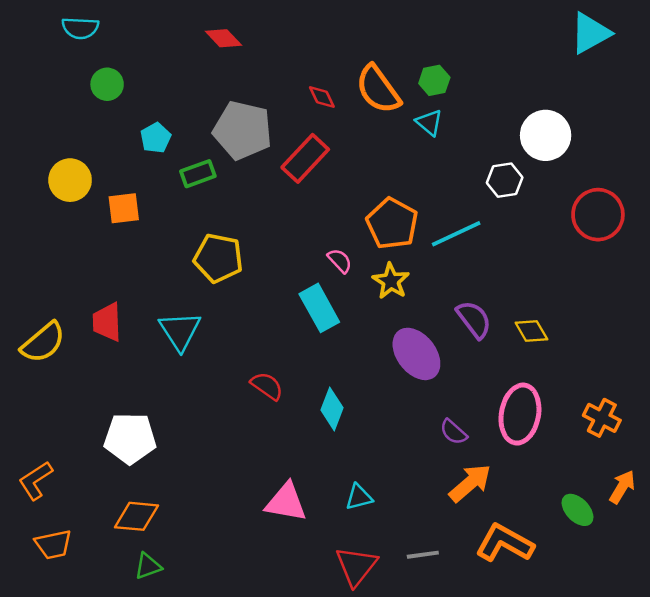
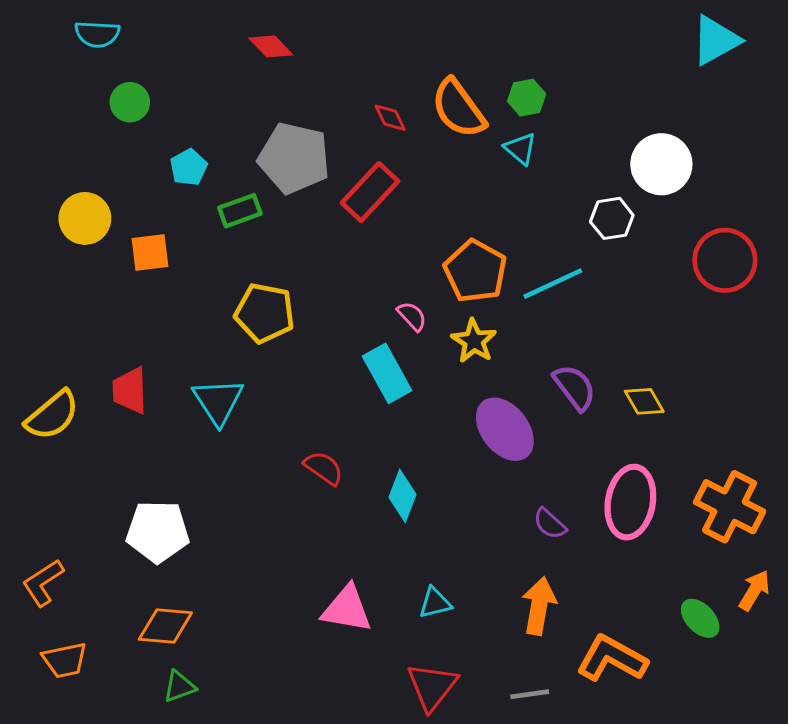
orange cross: (602, 418) -> (730, 507), size x1.5
orange arrow: (470, 483) -> (539, 606), moved, turned -39
gray line: (423, 555) -> (530, 694), moved

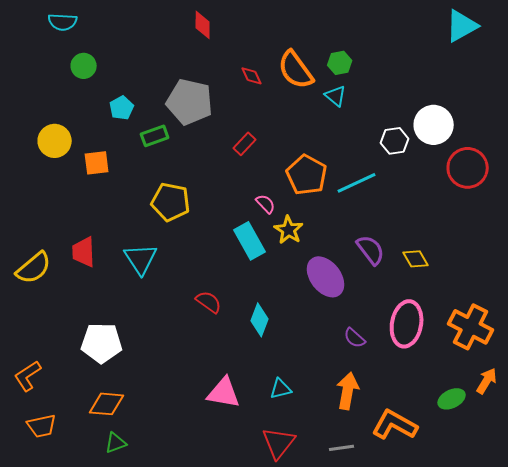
red diamond: (271, 46) -> (203, 25), moved, turned 44
white circle: (661, 164) -> (434, 125), moved
red rectangle: (370, 192) -> (245, 144), moved, size x0.6
yellow star: (474, 341) -> (289, 230), moved
green ellipse: (700, 618) -> (452, 399), turned -72

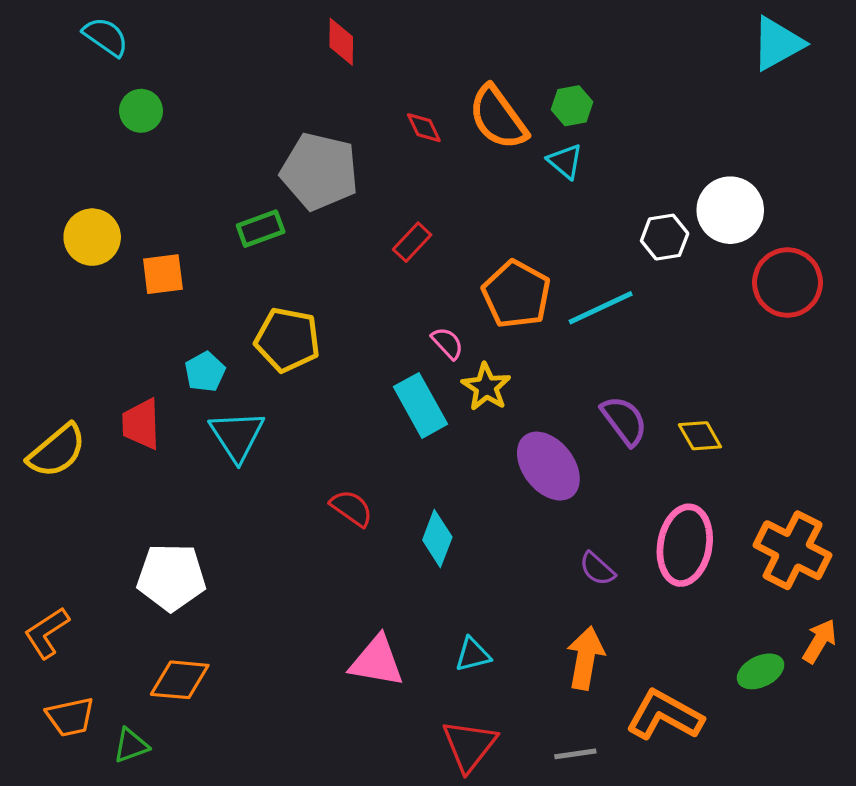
cyan semicircle: (63, 22) -> (106, 37), turned -148
cyan pentagon: (122, 108) -> (205, 372), moved
green triangle: (116, 443) -> (131, 745), moved

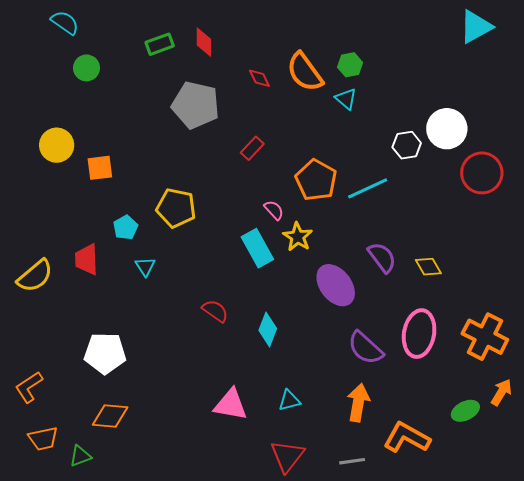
red diamond: (341, 42) -> (204, 42), moved
green rectangle: (261, 229) -> (160, 44), moved
cyan triangle: (237, 436) -> (145, 267), size x0.6
purple semicircle: (597, 569) -> (366, 348), size x1.6

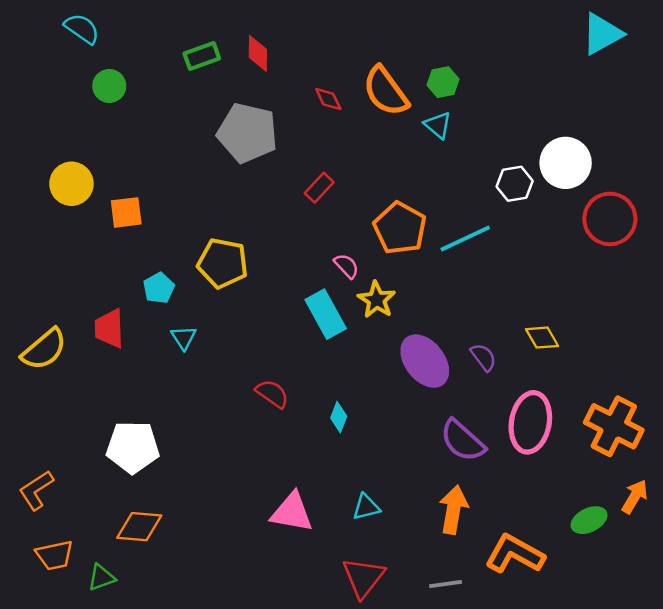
purple semicircle: (382, 257) -> (483, 357), moved, size x0.7
cyan diamond: (268, 329) -> (339, 417), size x0.7

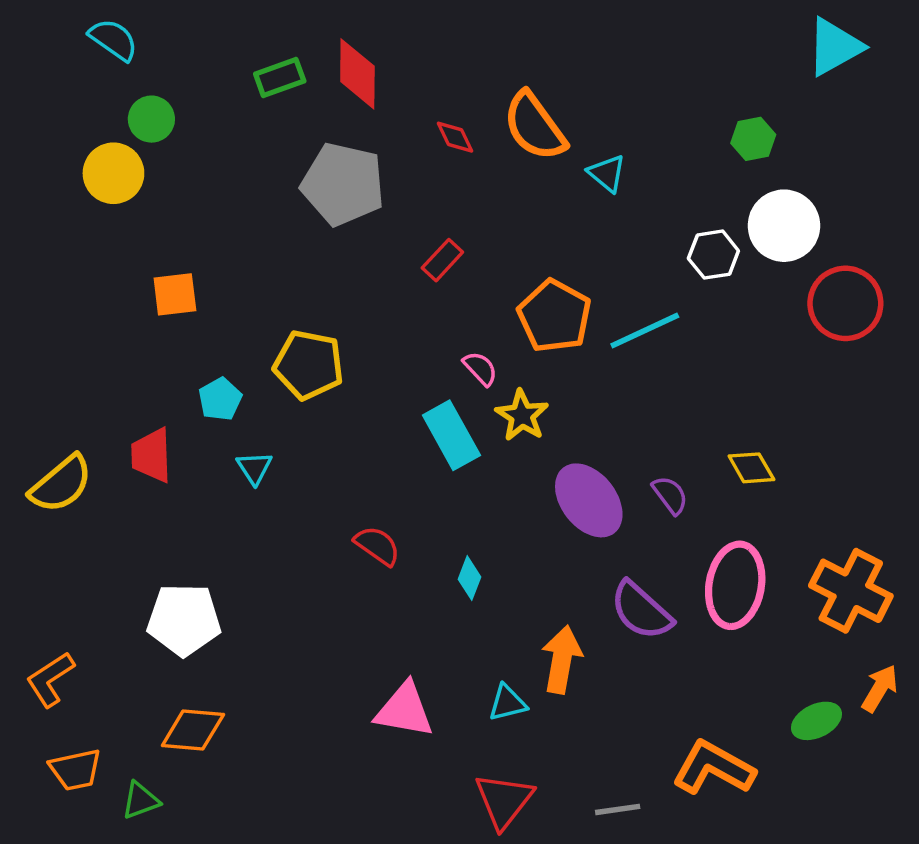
red diamond: (258, 53) -> (357, 74), size x1.4
green hexagon: (443, 82) -> (753, 139), moved
yellow circle: (71, 184) -> (113, 173), moved
orange arrow: (453, 510) -> (562, 659), moved

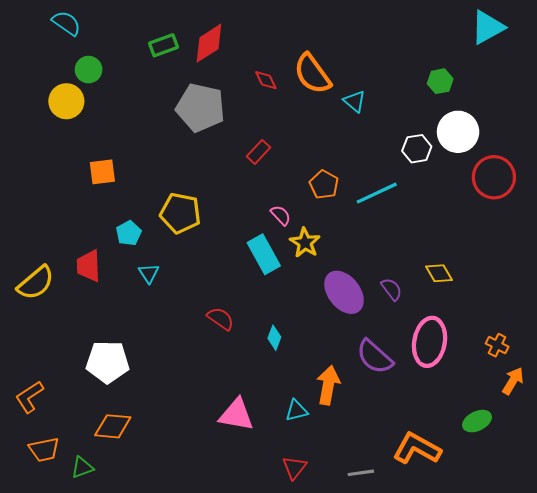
red diamond: (357, 74) -> (209, 43), turned 57
orange pentagon: (554, 316) -> (324, 185), size x0.7
orange cross: (851, 591) -> (497, 345), size x0.5
orange arrow: (880, 688) -> (513, 381), moved
red triangle: (504, 800) -> (294, 468), size x0.7

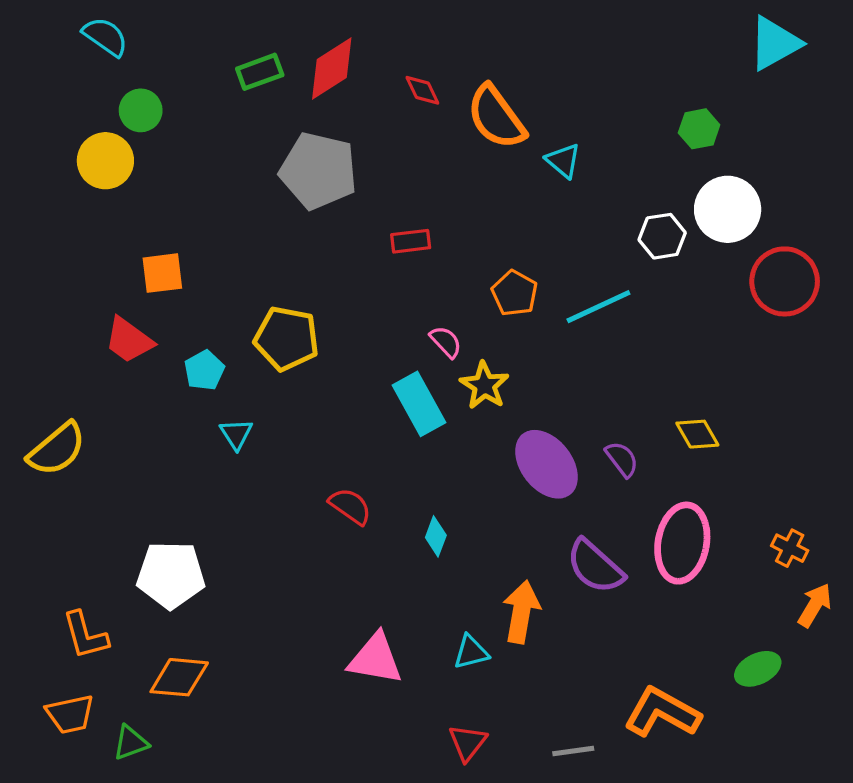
red diamond: (266, 80) -> (422, 90), moved
red rectangle: (259, 152) -> (411, 241), turned 40
red trapezoid: (89, 266) -> (129, 340), moved, turned -52
orange L-shape: (29, 397) -> (85, 635), moved, turned -72

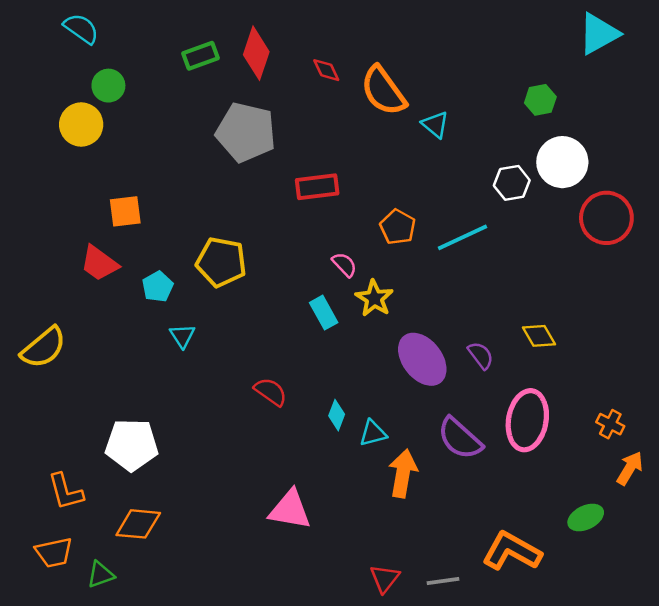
red diamond: (332, 68) -> (256, 53), turned -39
red rectangle: (411, 241) -> (317, 187), size x1.4
cyan rectangle: (419, 404) -> (324, 313), size x0.7
cyan triangle: (471, 652) -> (373, 433), moved
red triangle: (468, 743) -> (385, 578), moved

